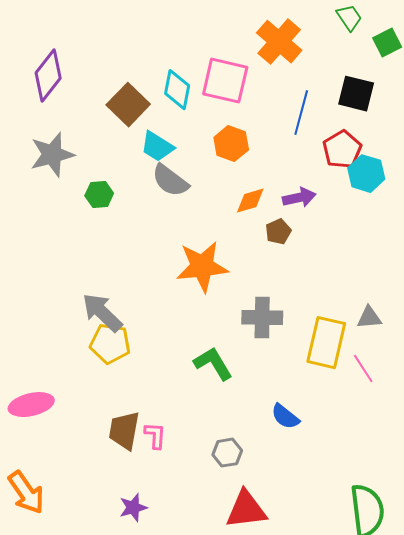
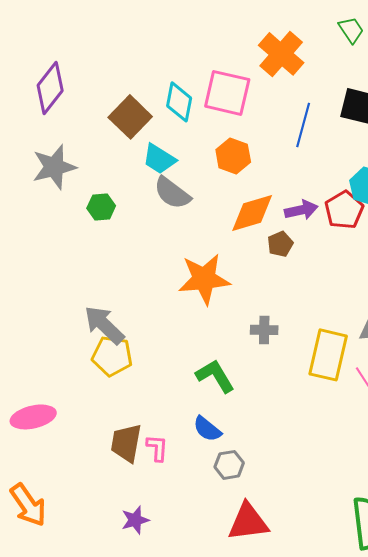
red pentagon: (342, 150) -> (344, 210), moved
orange diamond: (250, 201) -> (252, 213), size x1.5
gray cross: (262, 318) -> (264, 330), size x0.7
blue semicircle: (285, 417) -> (207, 429), moved

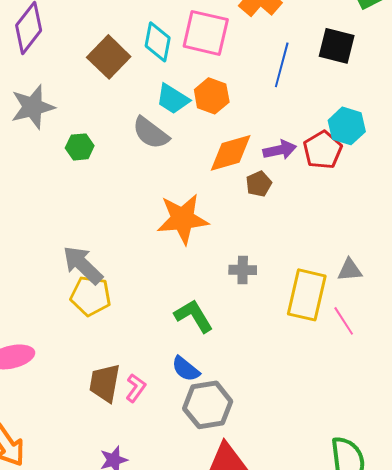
cyan trapezoid: (159, 159) -> (173, 99), moved
pink L-shape: (157, 448) -> (136, 388), turned 32
gray hexagon: (229, 465) -> (208, 405), size x1.6

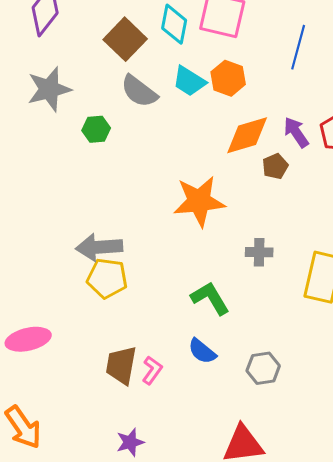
gray semicircle: (151, 133) -> (139, 91), moved
purple arrow: (280, 150) -> (296, 132), turned -112
gray arrow: (83, 265) -> (99, 247), turned -48
gray hexagon: (208, 405) -> (263, 368), moved, size x0.7

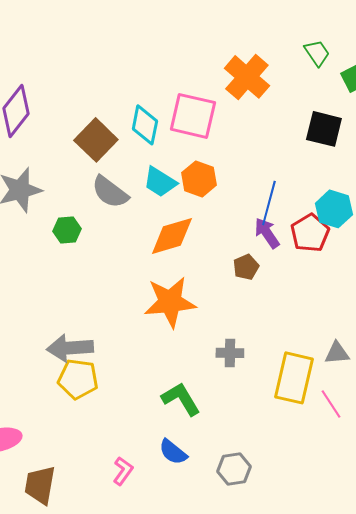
blue line: (298, 47) -> (269, 203), moved
orange diamond: (247, 135) -> (172, 236), moved
brown trapezoid: (121, 365) -> (40, 485), moved

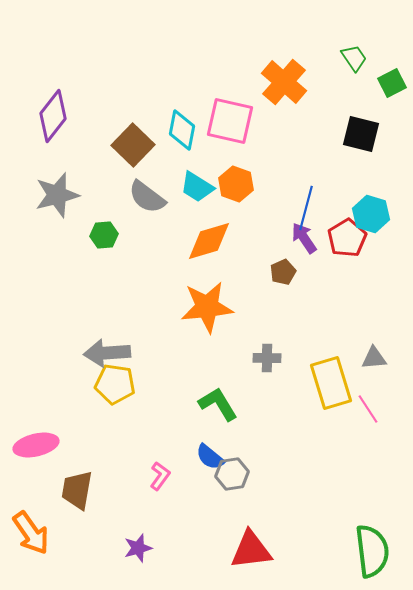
yellow rectangle: (294, 378) -> (331, 383), turned -30
gray hexagon: (234, 469) -> (232, 474), moved

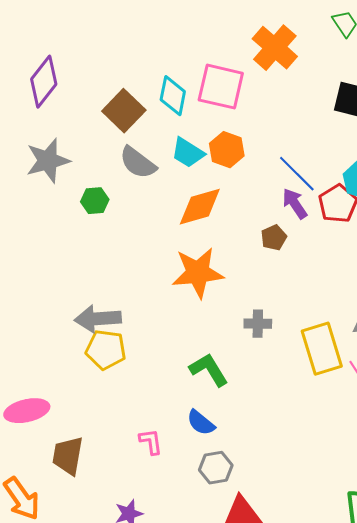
blue line: (306, 208) -> (297, 174), turned -60
gray hexagon: (232, 474) -> (216, 468), moved
pink L-shape: (160, 476) -> (151, 442), turned -44

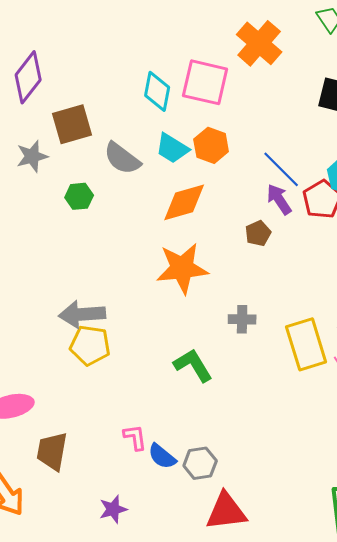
brown square: (124, 111) -> (72, 124), moved, turned 30
gray star: (48, 161) -> (32, 156), size x0.7
blue semicircle: (201, 423) -> (162, 456), moved

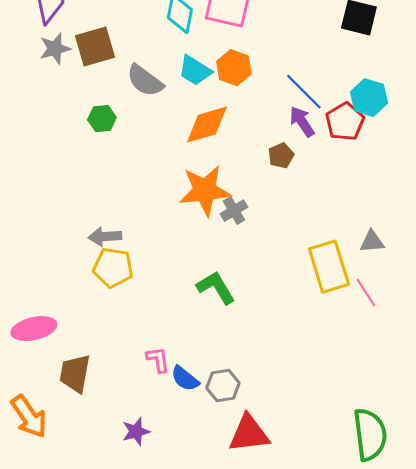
gray star: (32, 156) -> (55, 49), moved
gray arrow: (82, 314) -> (105, 237), size x0.7
gray cross: (242, 319) -> (234, 211), moved, turned -32

